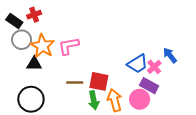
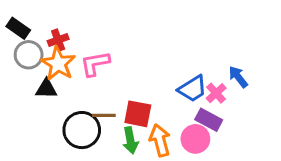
red cross: (34, 15) -> (58, 40), moved
black circle: (31, 99) -> (82, 130), moved

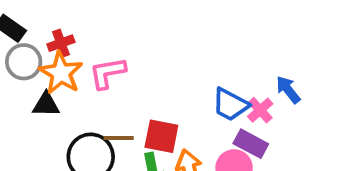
blue trapezoid: (192, 89) -> (230, 105), turned 60

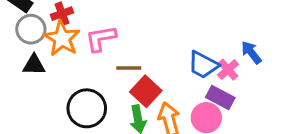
black triangle: (46, 105) -> (34, 65), moved
red square: (161, 136) -> (146, 91), turned 32
brown line: (119, 138) -> (129, 68), moved

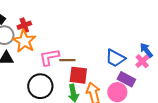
pink L-shape: (101, 38) -> (49, 57), moved
pink cross: (228, 70) -> (142, 61), moved
red square: (146, 91) -> (78, 75), turned -36

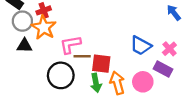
blue arrow: (146, 50) -> (174, 13), moved
brown line: (67, 60) -> (82, 56), moved
purple rectangle: (126, 79) -> (163, 69), moved

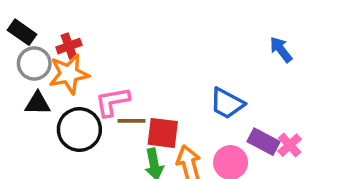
orange star: (44, 27) -> (69, 74), turned 30
pink cross: (169, 49) -> (290, 145), moved
black circle: (61, 75) -> (79, 129), moved

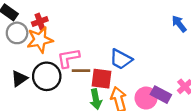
black triangle: (38, 103) -> (19, 79), moved, turned -36
blue trapezoid: (227, 103) -> (121, 59), moved
purple rectangle: (264, 142) -> (161, 95), moved

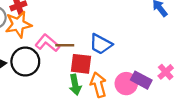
pink L-shape: (68, 58) -> (47, 43), turned 50
brown line: (81, 71) -> (65, 45), moved

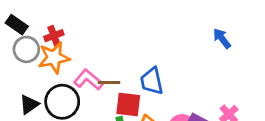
blue trapezoid: (101, 44) -> (152, 81), turned 50

